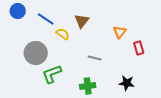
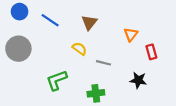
yellow semicircle: (63, 34) -> (79, 49), moved
gray circle: (36, 53) -> (18, 49), moved
black star: (127, 83) -> (138, 80), moved

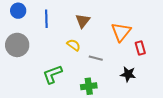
blue line: (50, 20) -> (46, 19), turned 54
orange triangle: (131, 34) -> (121, 32), size x1.5

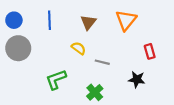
blue circle: (18, 11) -> (14, 20), moved
orange triangle: (121, 32) -> (126, 20), moved
green cross: (89, 86) -> (95, 92), turned -35

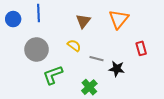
blue line: (49, 20) -> (39, 13), moved
gray circle: (18, 48) -> (37, 50), moved
black star: (137, 79) -> (117, 69), moved

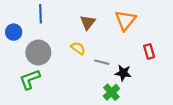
blue circle: (13, 19) -> (14, 32), moved
green L-shape: (53, 75) -> (30, 79), moved
green cross: (89, 87) -> (111, 92), moved

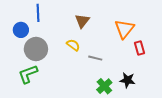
orange triangle: (125, 20) -> (124, 29), moved
blue circle: (14, 32) -> (21, 30), moved
black star: (123, 73) -> (127, 80), moved

